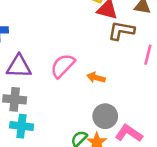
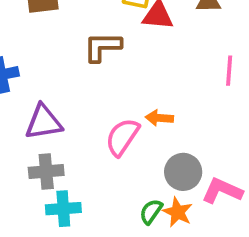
brown L-shape: (121, 31) -> (102, 47), moved
pink semicircle: (63, 66) -> (122, 137), moved

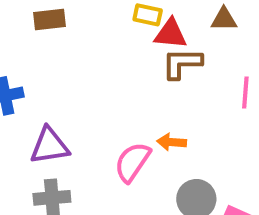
brown L-shape: (102, 47) -> (182, 63), moved

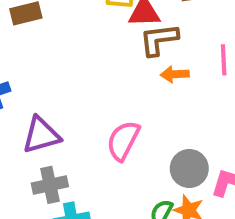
orange arrow: (172, 142) -> (175, 74), moved

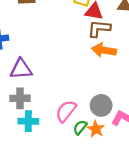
orange arrow: (175, 74) -> (104, 50), size x1.5
pink semicircle: (123, 141) -> (66, 111), moved

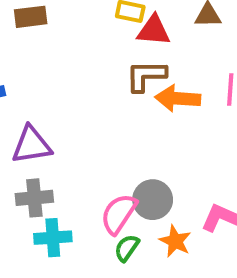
brown L-shape: (99, 29) -> (146, 76), moved
gray circle: (101, 105) -> (153, 200), moved
green semicircle: (80, 127) -> (127, 248), moved

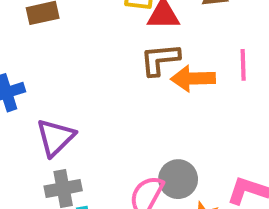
purple triangle: (32, 145) -> (55, 137), turned -30

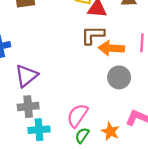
gray circle: (178, 179) -> (119, 77), moved

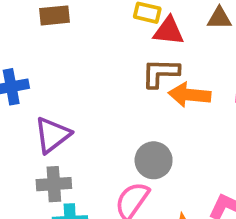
gray circle: (119, 77) -> (154, 160), moved

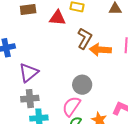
red triangle: (169, 31) -> (58, 18), moved
brown L-shape: (160, 73) -> (85, 38), turned 120

